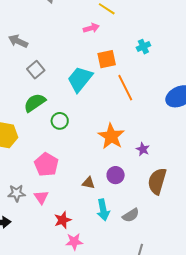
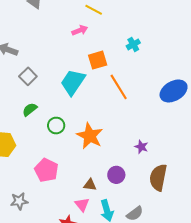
green semicircle: (35, 103) -> (30, 109), size x0.7
orange star: (111, 136) -> (90, 136), moved
pink triangle: (41, 197) -> (82, 205), moved

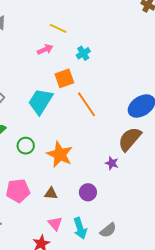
cyan cross: (133, 44) -> (83, 53), moved
pink pentagon: (46, 170) -> (18, 191), turned -30
brown semicircle: (158, 177) -> (130, 139), moved, turned 32
brown triangle: (90, 185) -> (51, 193), moved

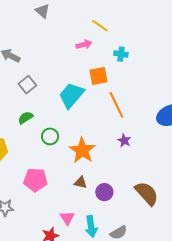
cyan cross: (83, 53) -> (121, 54), turned 32
brown semicircle: (130, 139) -> (147, 193), moved, turned 88
purple star: (112, 163) -> (124, 140), moved
brown triangle: (51, 193) -> (81, 182), moved

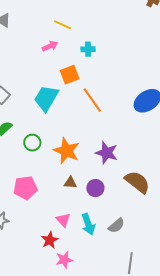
purple star: (124, 140) -> (107, 153), moved, size x1.6

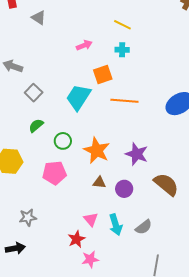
yellow line: (62, 25) -> (122, 25), moved
orange line: (92, 100) -> (124, 101), turned -52
pink pentagon: (25, 188) -> (54, 173), moved

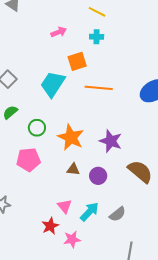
cyan arrow: (116, 225) -> (89, 212), turned -120
pink star: (90, 259) -> (72, 239), moved

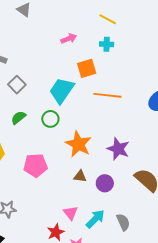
green circle: (37, 128) -> (50, 119), moved
gray semicircle: (117, 214) -> (123, 222), turned -78

